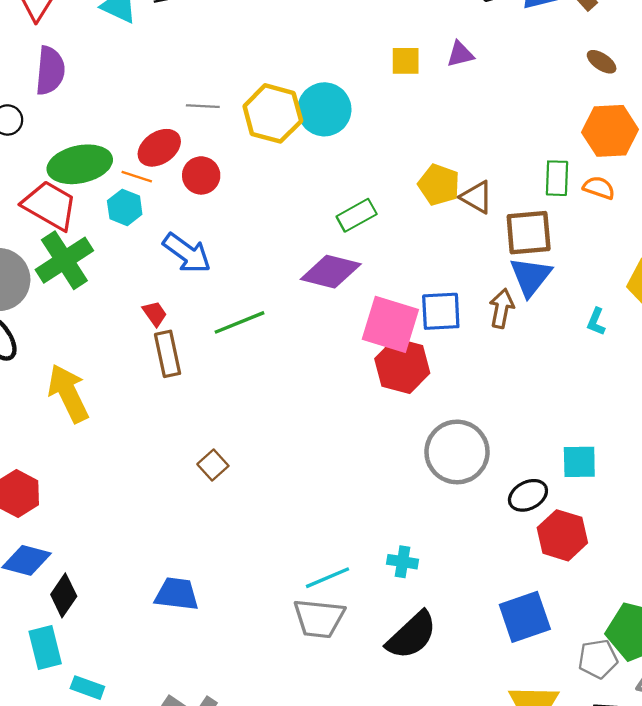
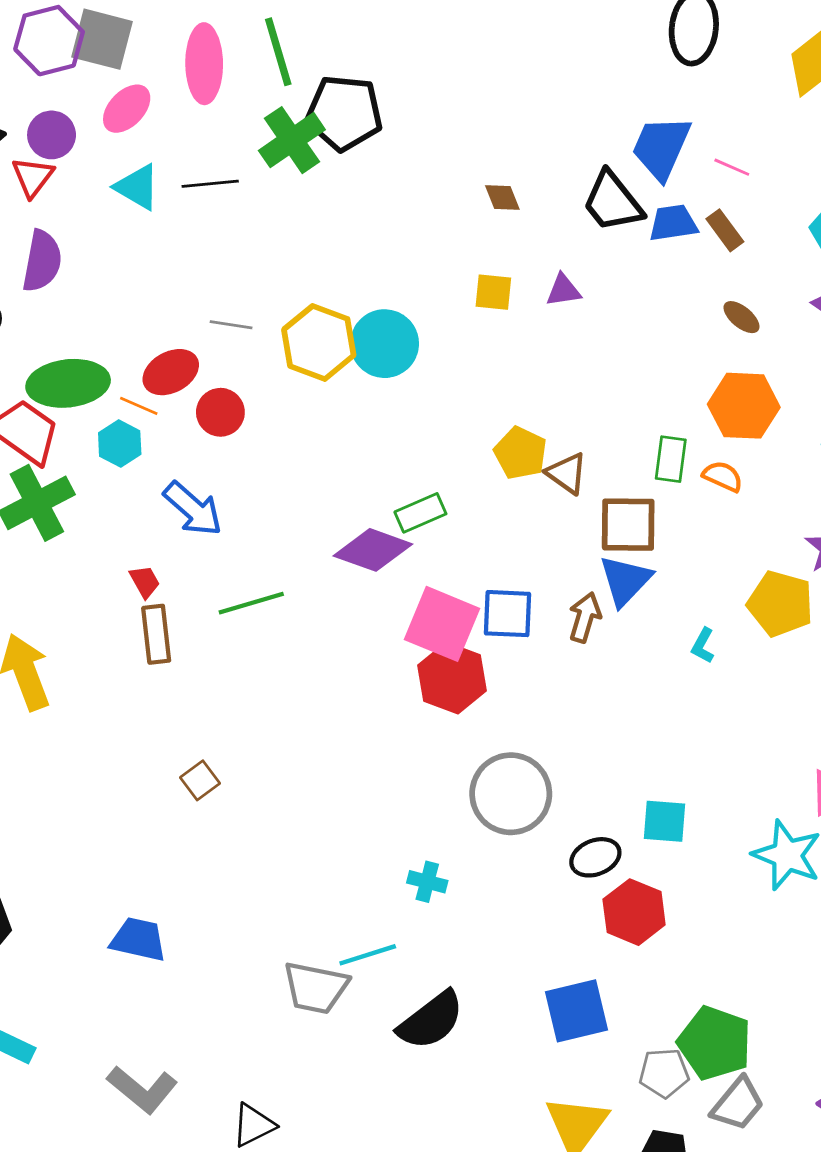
green rectangle: (357, 215) -> (420, 513), moved
cyan cross: (403, 562) -> (427, 882), moved
cyan line: (328, 578) -> (368, 955), moved

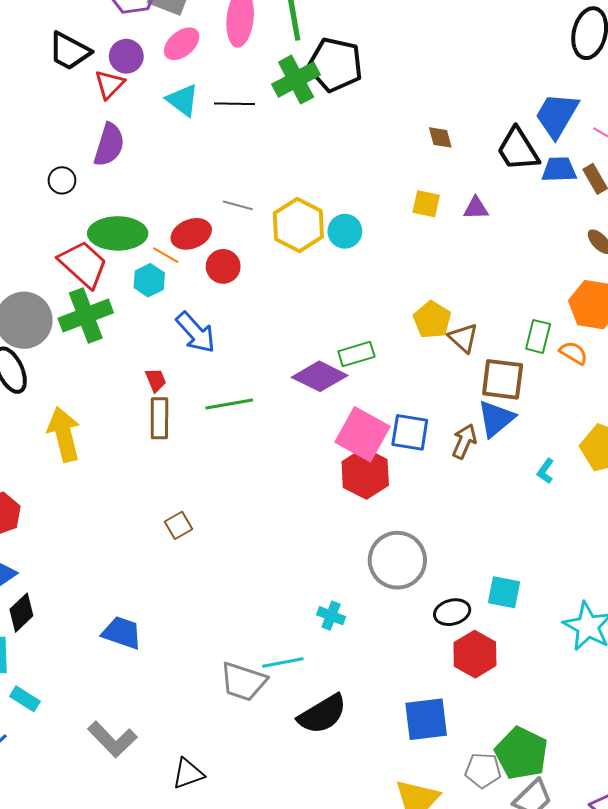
cyan circle: (385, 344) -> (345, 231), size x0.7

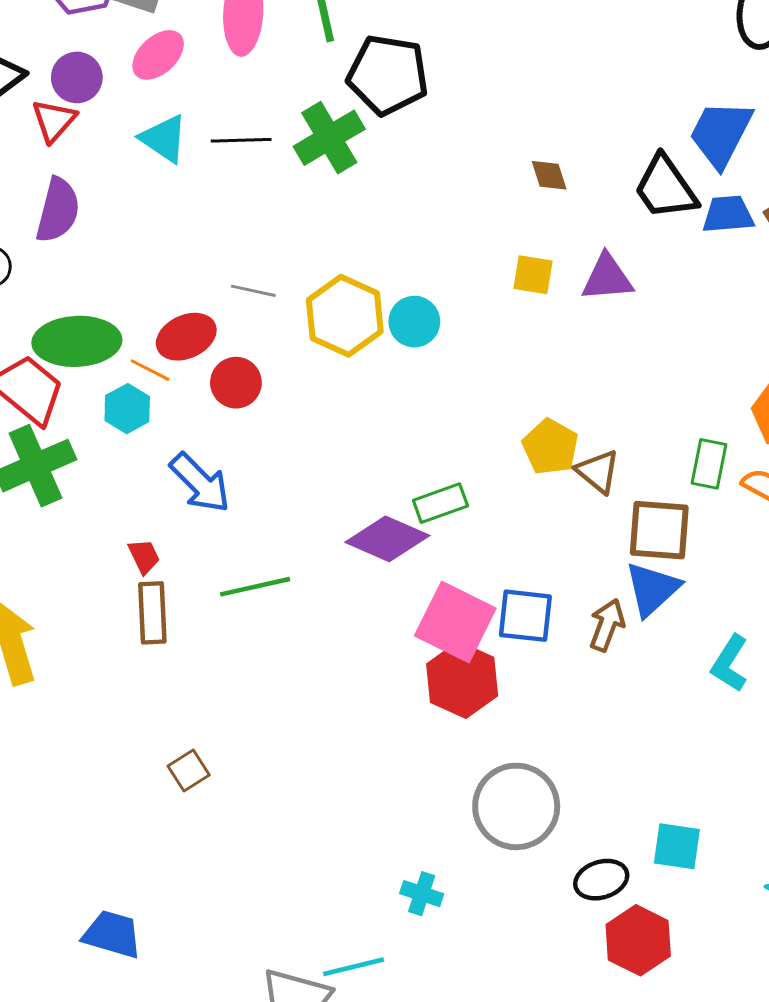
green cross: (296, 80) -> (329, 138), moved
purple triangle: (476, 208) -> (607, 278), size x1.4
cyan L-shape: (545, 471) -> (730, 663), size x1.5

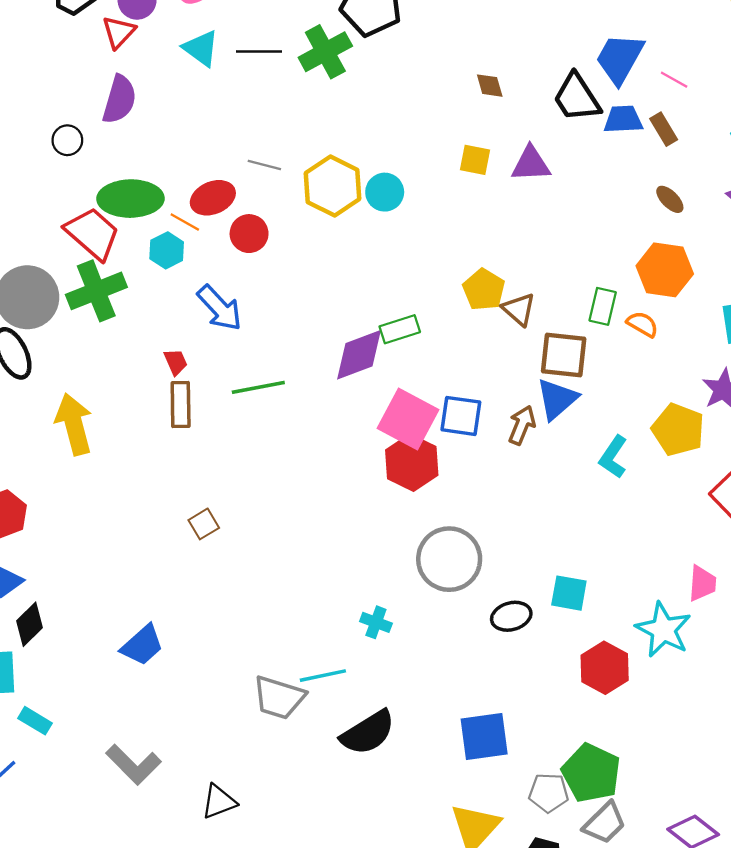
purple diamond: (387, 539) -> (359, 355), turned -46
blue trapezoid: (112, 934) -> (142, 645), turned 120
red hexagon: (638, 940) -> (605, 668), moved

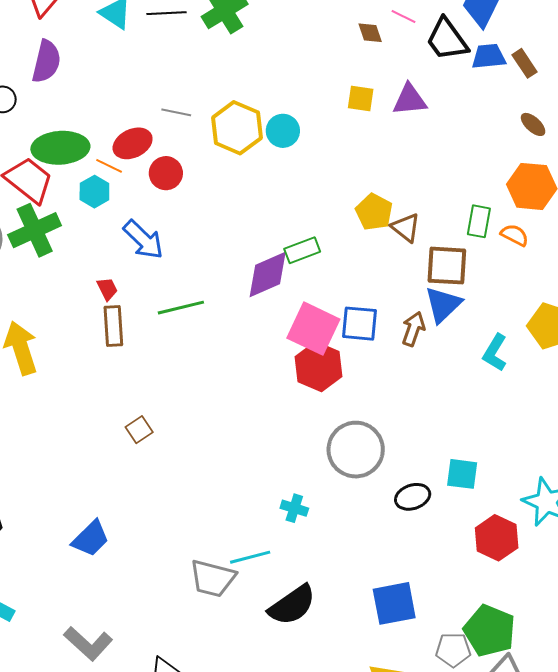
pink line: (674, 80) -> (403, 17), moved

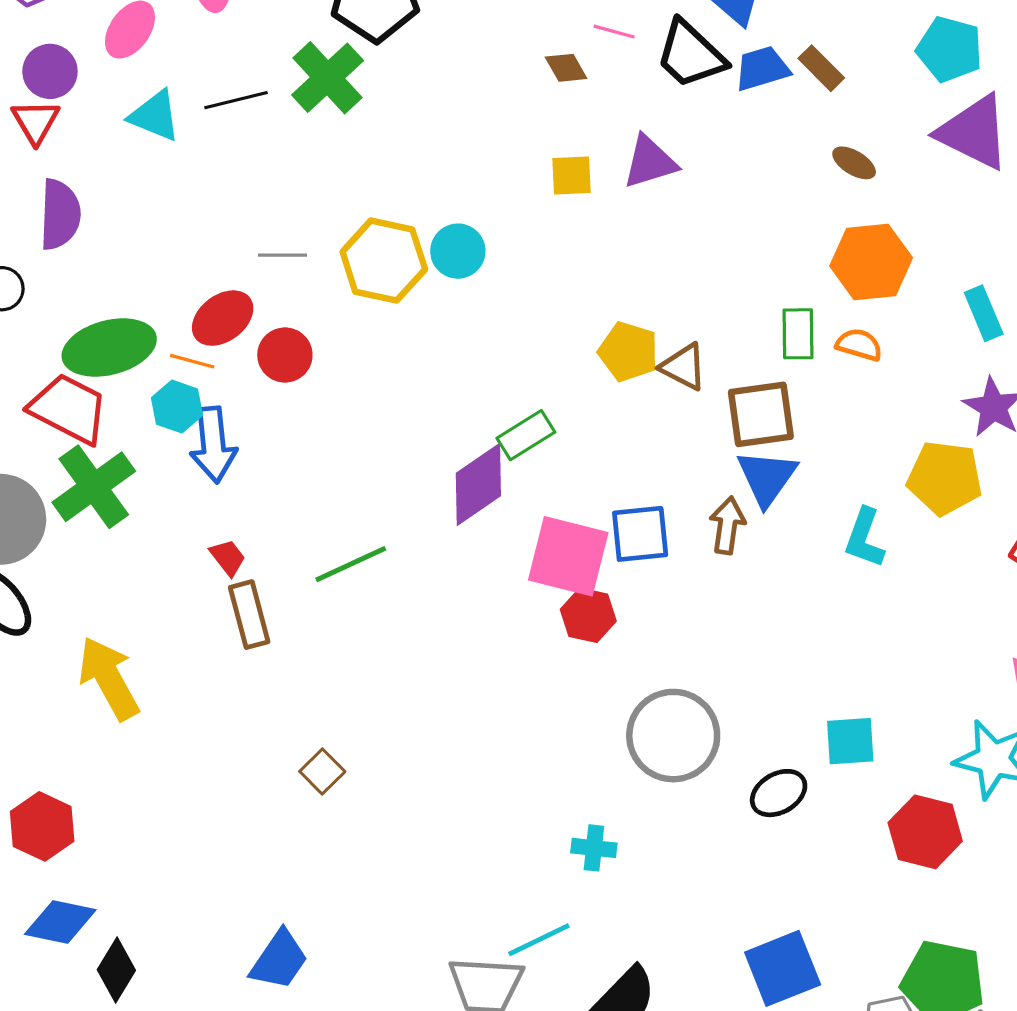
blue arrow: (143, 240) -> (213, 445), moved, turned 51
red hexagon: (319, 367) -> (588, 615), size x0.7

